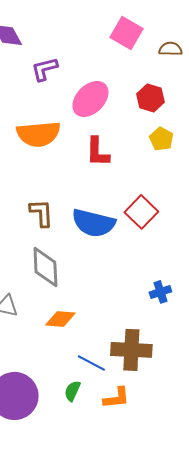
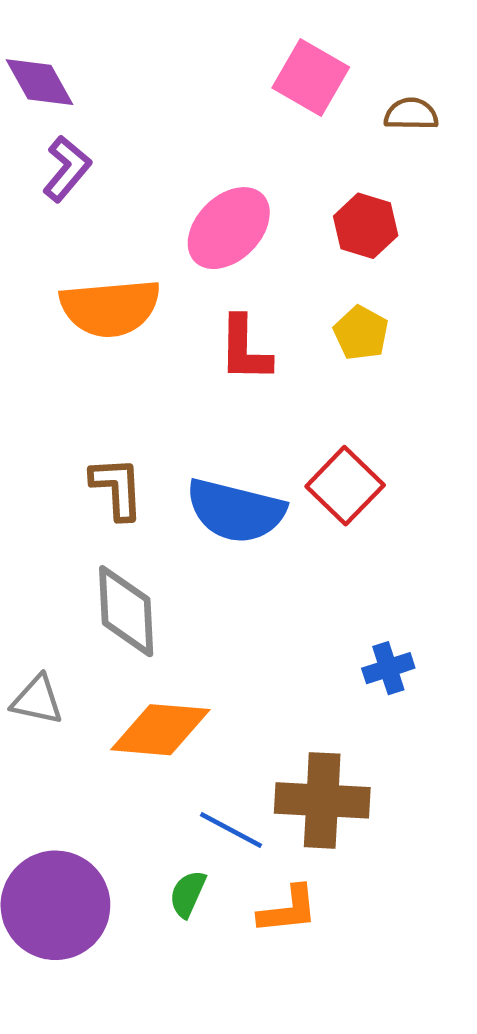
purple L-shape: (44, 69) -> (67, 169), moved, turned 144
yellow pentagon: (161, 139) -> (361, 333), moved
orange diamond: (60, 319) -> (160, 730), size x1.4

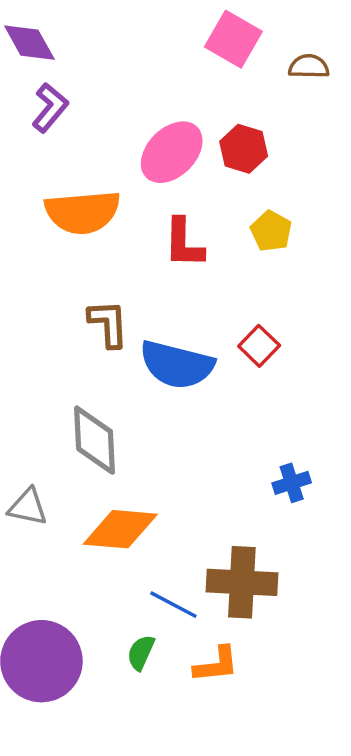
red hexagon: (366, 226) -> (244, 149), moved
red square: (345, 486) -> (259, 346), size x0.7
brown L-shape: (117, 488) -> (108, 324), moved

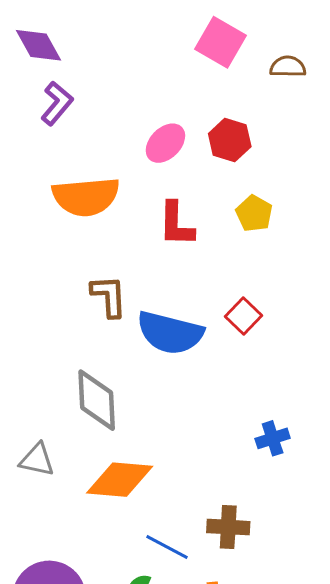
pink ellipse: (172, 152) -> (165, 143), size x0.7
brown cross: (242, 582) -> (228, 527), size x0.7

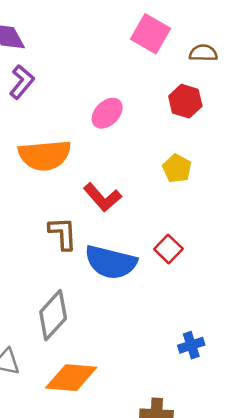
red hexagon: (230, 140) -> (185, 101), moved
red L-shape: (176, 224) -> (102, 197), moved, turned -42
gray diamond: (97, 400) -> (53, 315), turned 45

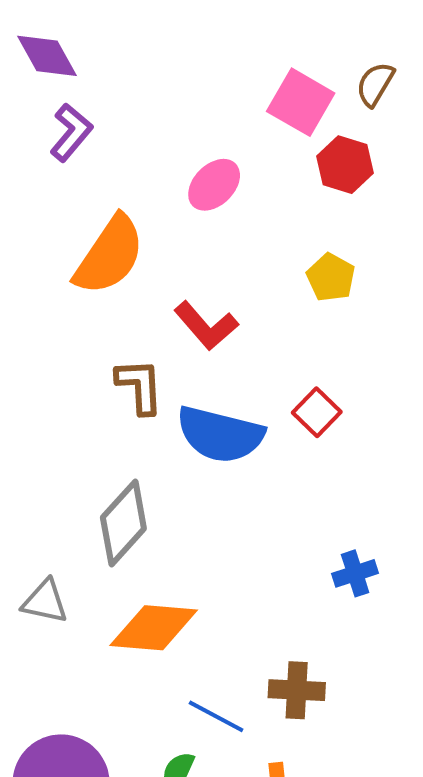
pink square: (150, 34) -> (301, 102), moved
brown semicircle: (203, 53) -> (375, 84), turned -60
orange semicircle: (45, 155) -> (109, 255), turned -51

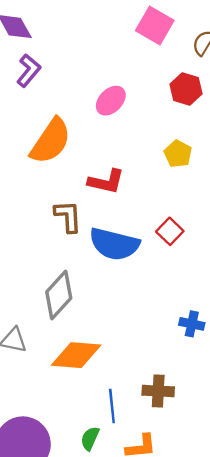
pink square: (301, 102) -> (155, 25), moved
red L-shape: (206, 326) -> (106, 182), turned -36
blue cross: (355, 573) -> (192, 324), turned 30
blue line: (216, 716) -> (112, 406), turned 56

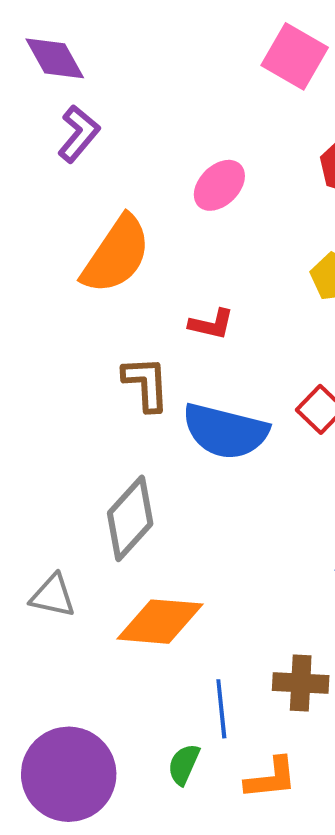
red L-shape: (106, 182) -> (211, 324), size x0.7

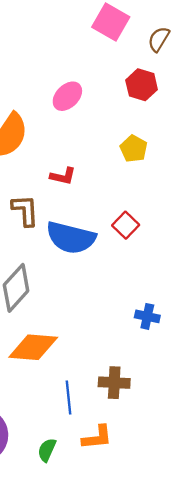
green semicircle: (184, 764) -> (47, 450), moved

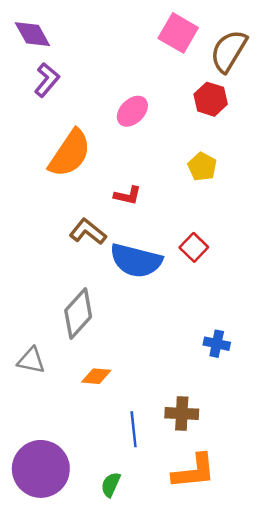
brown semicircle: (159, 39) -> (229, 51), size x1.6
brown L-shape: (25, 210) -> (88, 232), turned -48
orange diamond: (33, 347) -> (96, 376), size x0.6
orange L-shape: (97, 437) -> (194, 471), moved, size x1.4

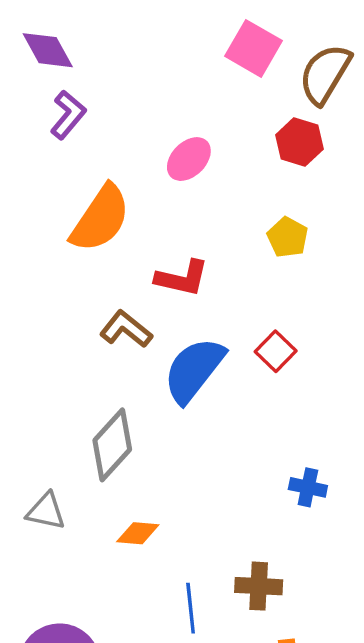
red L-shape: (128, 196) -> (182, 278), size x1.4
blue semicircle: (136, 261) -> (194, 370), turned 114

